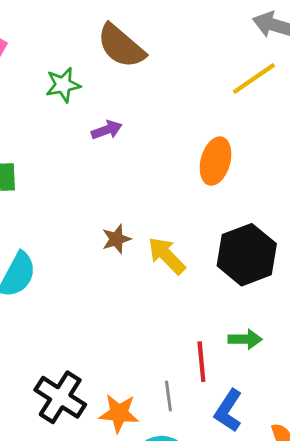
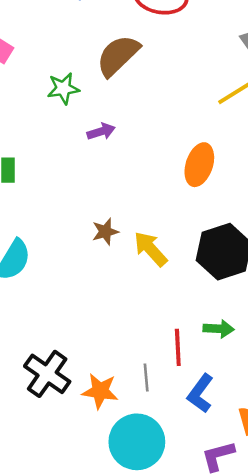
brown semicircle: (121, 46) -> (118, 55), turned 93

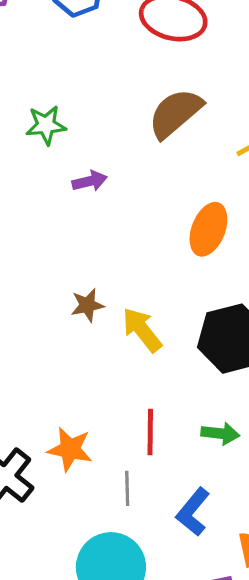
brown semicircle: (118, 55) -> (175, 113), moved
red line: (178, 347) -> (150, 432), moved
orange star: (100, 391) -> (70, 449), moved

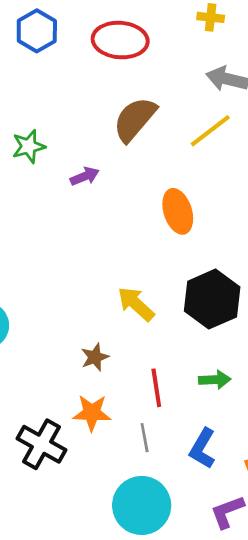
purple arrow: (90, 181) -> (85, 176), moved
orange ellipse: (208, 229) -> (178, 211), turned -30
brown star: (87, 305) -> (95, 357), moved

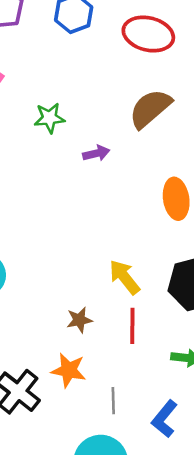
red line: (156, 388) -> (132, 326), moved

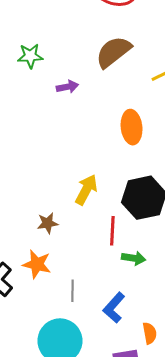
yellow arrow: (125, 277) -> (86, 190), turned 64
red line: (132, 326) -> (112, 231), moved

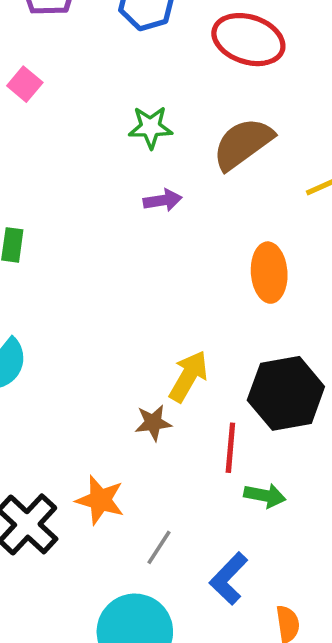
green star: (30, 56) -> (151, 127), moved
brown star: (48, 223) -> (153, 423), moved
gray line: (72, 291) -> (159, 547), turned 30

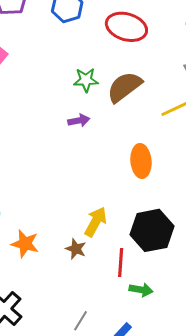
green star: (151, 127) -> (86, 80), moved
brown star: (153, 423) -> (76, 249), turned 30
orange star: (100, 500) -> (25, 244), moved

